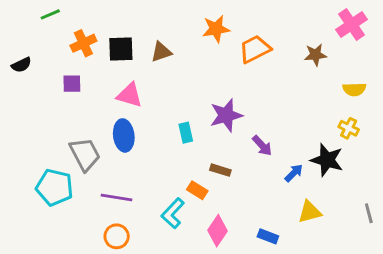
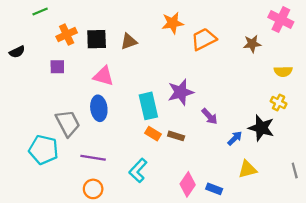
pink cross: (351, 25) -> (281, 20), turned -30
cyan rectangle: (186, 133) -> (148, 106), size x1.6
orange rectangle: (197, 190) -> (153, 134), moved
pink diamond: (217, 231) -> (188, 184), moved

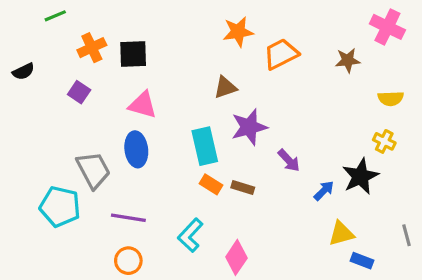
brown triangle: (129, 41) -> (225, 87), moved
purple square: (57, 67) -> (79, 92), turned 35
black star: (261, 128) -> (360, 176), turned 30
pink diamond: (188, 184) -> (236, 257), moved
blue rectangle: (214, 189) -> (362, 261), moved

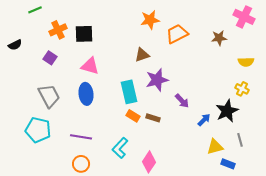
gray trapezoid: (93, 170) -> (49, 96), moved
gray line: (407, 235) -> (240, 140), moved

